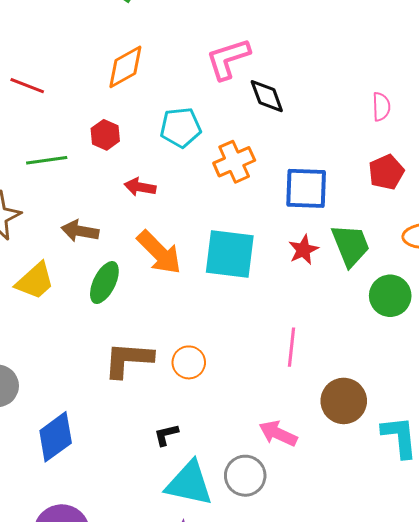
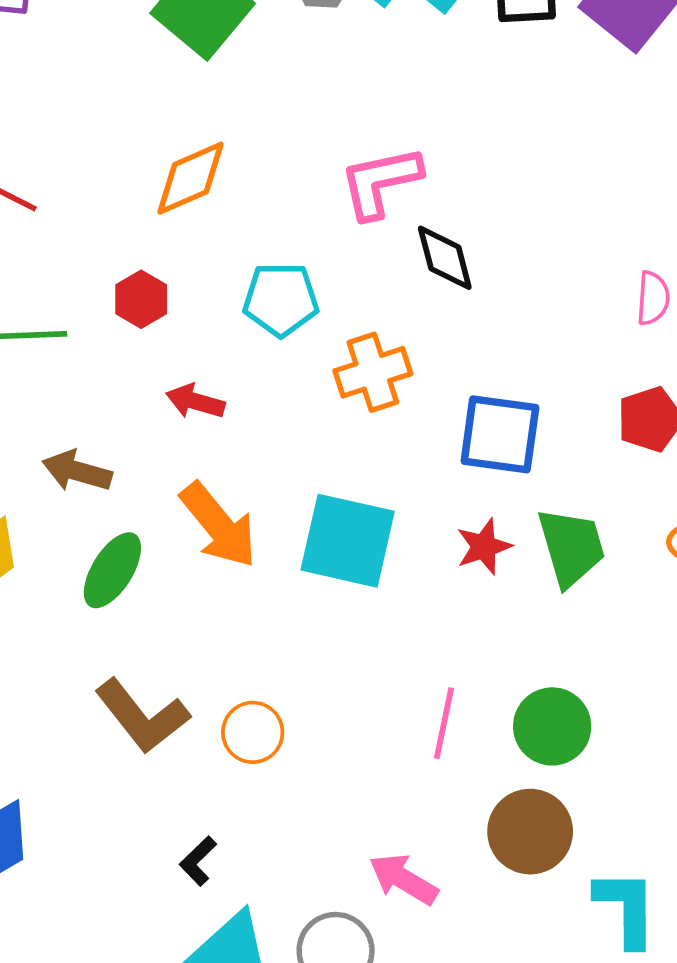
green circle: (390, 296) -> (552, 726), moved
brown L-shape: (128, 360) -> (142, 716), turned -138
black L-shape: (166, 435) -> (198, 861), turned -36

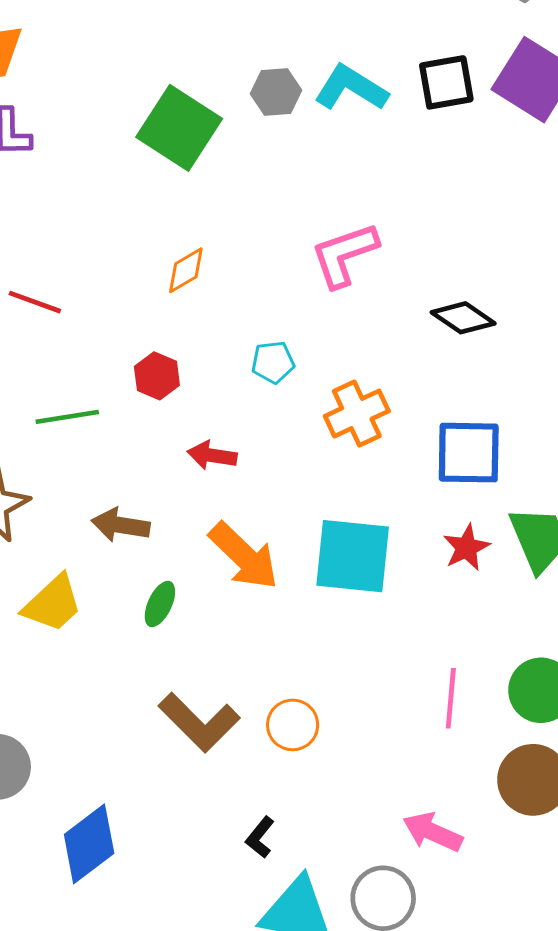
orange diamond: (190, 178) -> (186, 270), size x0.7
black diamond: (445, 258) -> (463, 318), moved, turned -34
cyan pentagon: (281, 299) -> (273, 362), size x0.7
green ellipse: (112, 570) -> (160, 604), size x0.7

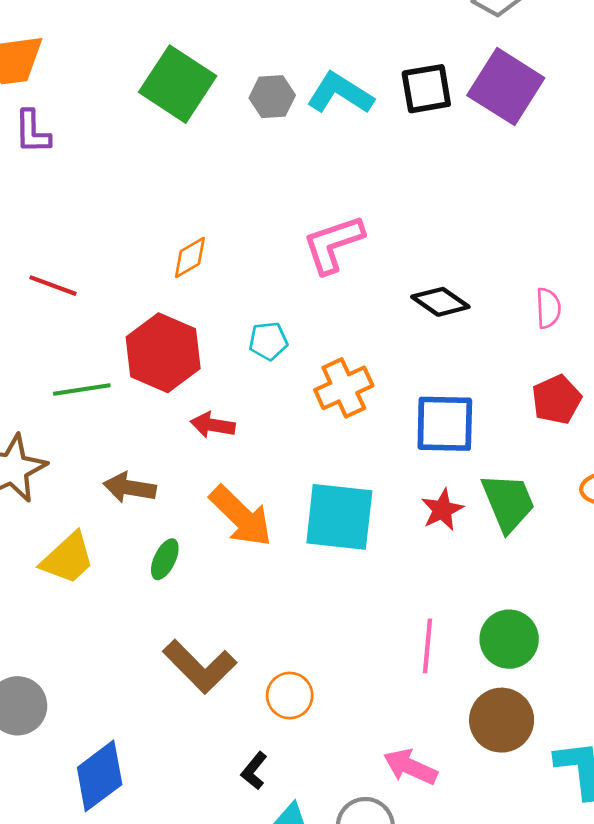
green square: (179, 128) -> (178, 84), moved
red hexagon: (157, 376) -> (163, 353), size x1.8
orange circle: (293, 725) -> (290, 696), moved

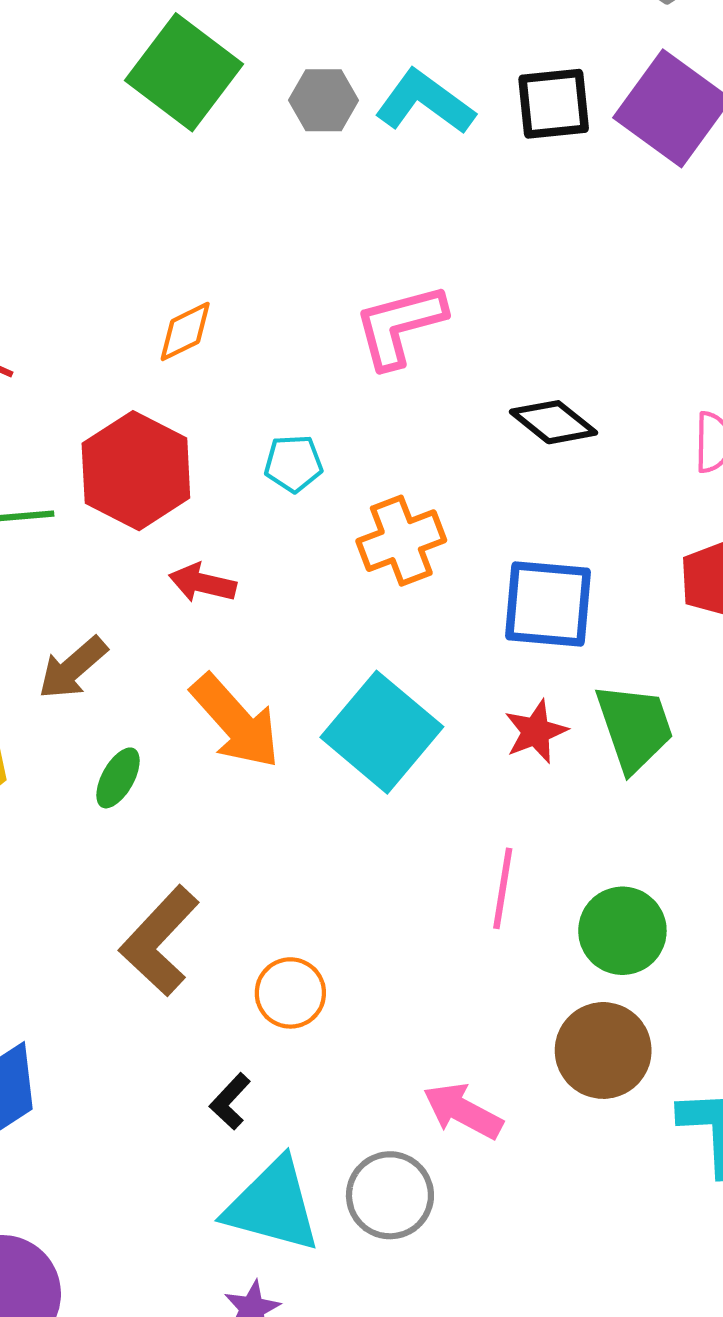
brown arrow: (130, 488) -> (73, 668), turned -54
cyan square: (339, 517) -> (382, 732), turned 30
pink line: (427, 646) -> (503, 888), moved
brown L-shape: (200, 667) -> (159, 941), turned 84

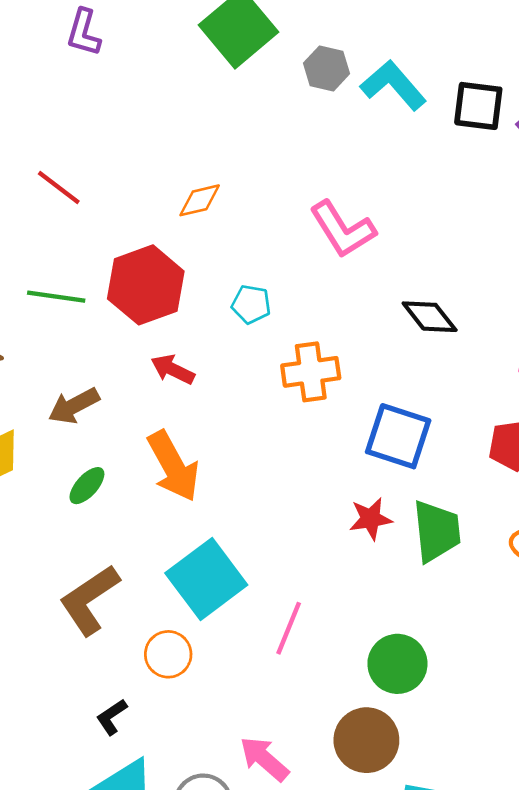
pink L-shape: (400, 326) -> (343, 229), turned -120
cyan square: (382, 732) -> (206, 579), moved
pink line: (503, 888) -> (289, 628), moved

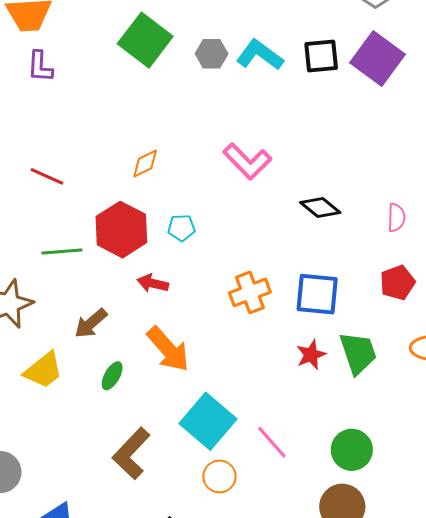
cyan pentagon: (251, 304) -> (181, 228), moved
orange cross: (311, 372) -> (250, 292), moved
pink line: (289, 628) -> (272, 442), turned -51
orange circle: (168, 654) -> (219, 476), moved

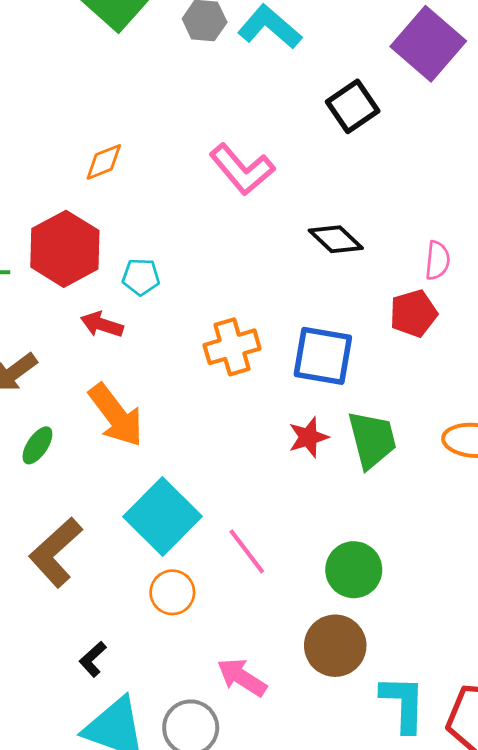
black square: (321, 56) -> (353, 106), moved, turned -33
cyan pentagon: (181, 228) -> (141, 277), moved
red pentagon: (398, 283) -> (413, 313), moved

